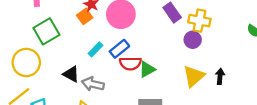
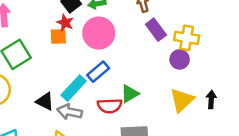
orange square: (85, 16) -> (58, 37), turned 35
cyan rectangle: (95, 49) -> (74, 88), moved, size x1.5
red semicircle: (130, 63) -> (110, 106), moved

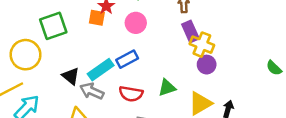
pink circle: (99, 33) -> (136, 23), size x0.7
yellow cross: (187, 38) -> (202, 45), moved
green triangle: (130, 94) -> (167, 88), moved

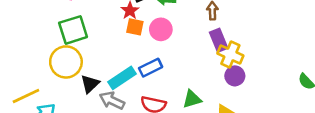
orange square: (97, 18) -> (135, 27), moved
yellow circle: (25, 55) -> (66, 62), moved
black triangle: (71, 76) -> (90, 84), turned 36

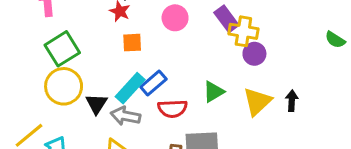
orange square: (135, 27) -> (132, 43), moved
pink circle: (161, 29) -> (175, 18), moved
blue rectangle: (151, 68) -> (153, 83), moved

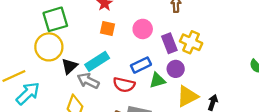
pink circle: (175, 18) -> (143, 29), moved
purple rectangle: (226, 19) -> (169, 43), moved
purple circle: (254, 54) -> (176, 69), moved
blue rectangle: (153, 83) -> (141, 65), moved

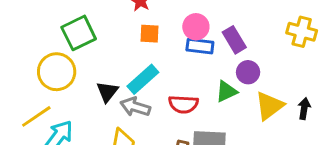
yellow cross: (191, 42) -> (302, 32), moved
yellow circle: (49, 47) -> (57, 72), moved
blue rectangle: (141, 65) -> (200, 46), moved, turned 42

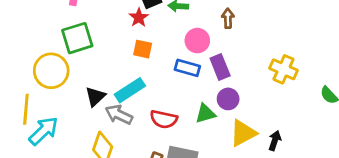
pink circle: (196, 27) -> (197, 41), moved
yellow line: (36, 116) -> (26, 109), turned -60

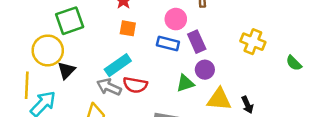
black triangle: (95, 97) -> (66, 70), moved
red semicircle: (164, 119) -> (135, 85), moved
yellow triangle: (243, 133) -> (219, 99), turned 35
black arrow: (275, 141) -> (247, 105), turned 140

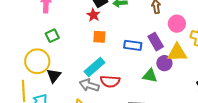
pink circle: (176, 19) -> (177, 24), moved
green square: (70, 21) -> (52, 36), size x0.6
green triangle: (185, 83) -> (150, 76), turned 35
yellow triangle: (219, 99) -> (177, 53), moved

